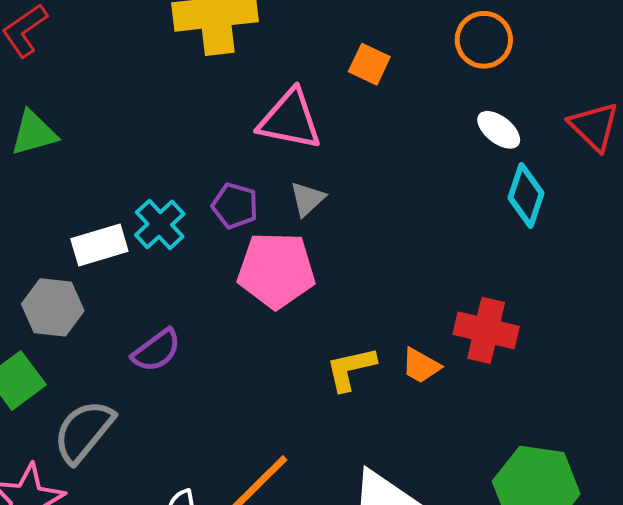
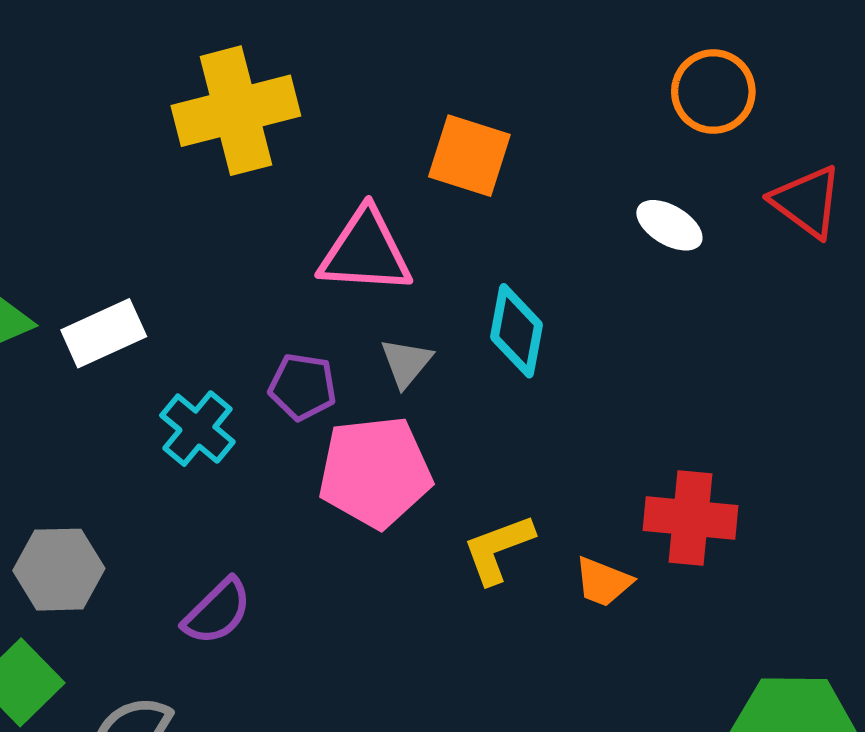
orange circle: (484, 40) -> (713, 92), moved
orange square: (369, 64) -> (469, 156), size x1.4
cyan diamond: (526, 195) -> (516, 331), moved
white rectangle: (99, 245) -> (104, 333), moved
yellow L-shape: (351, 369) -> (498, 549), moved

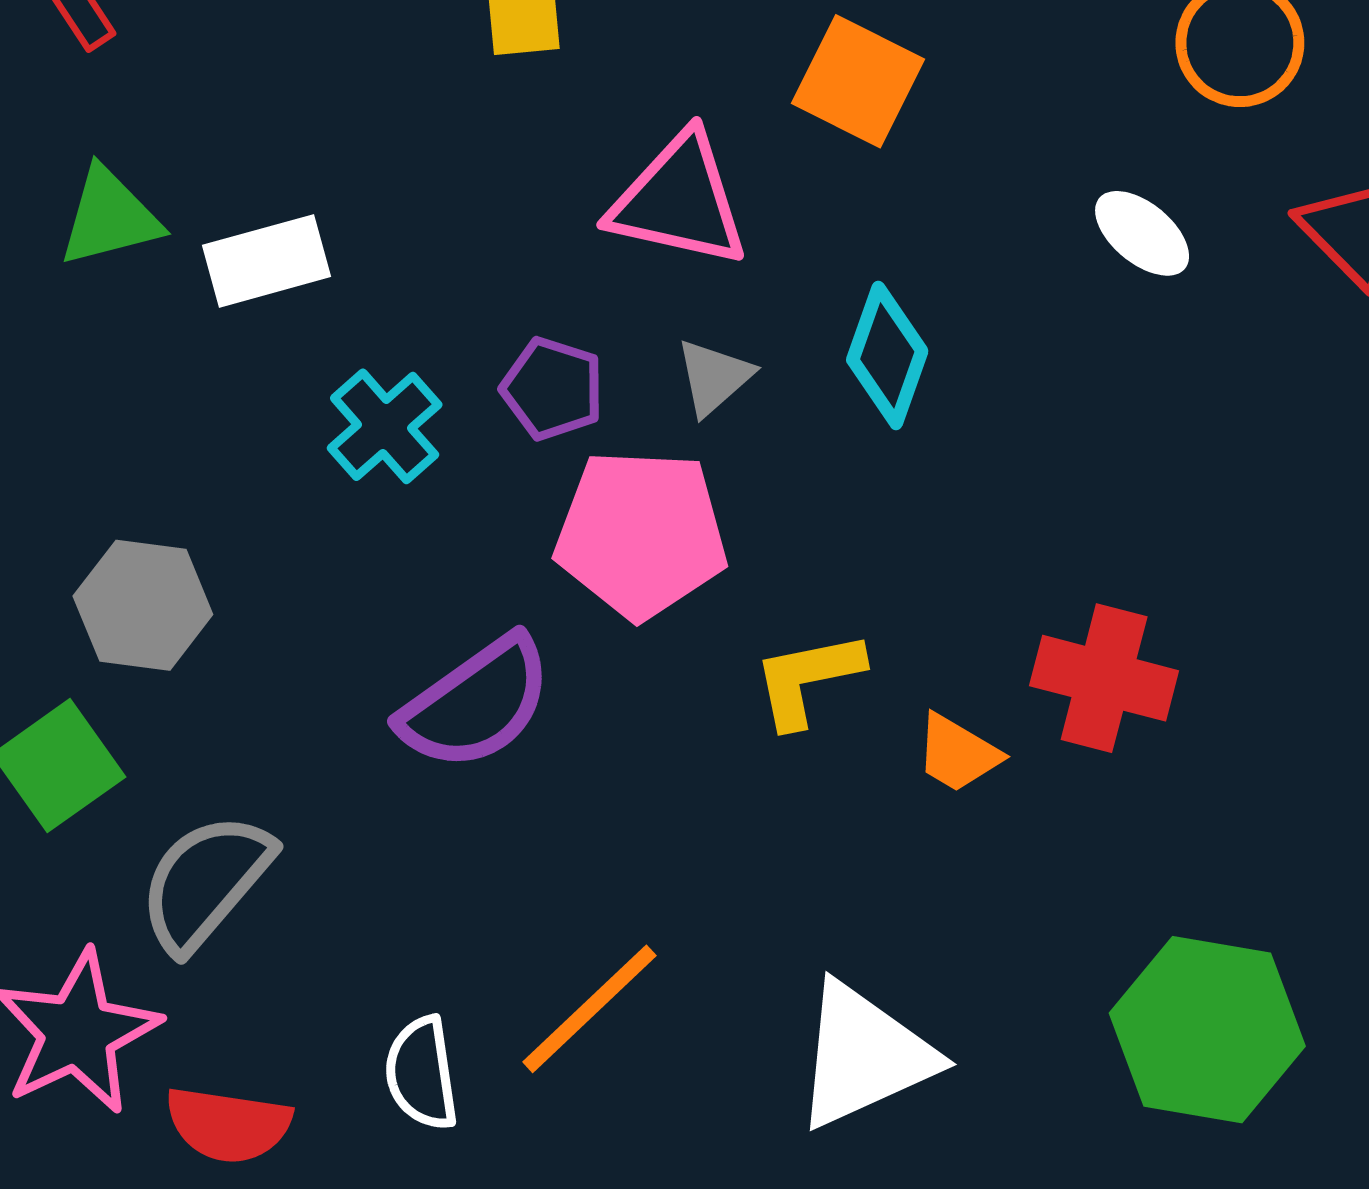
purple semicircle: (217, 612) -> (476, 703), moved, size x1.4

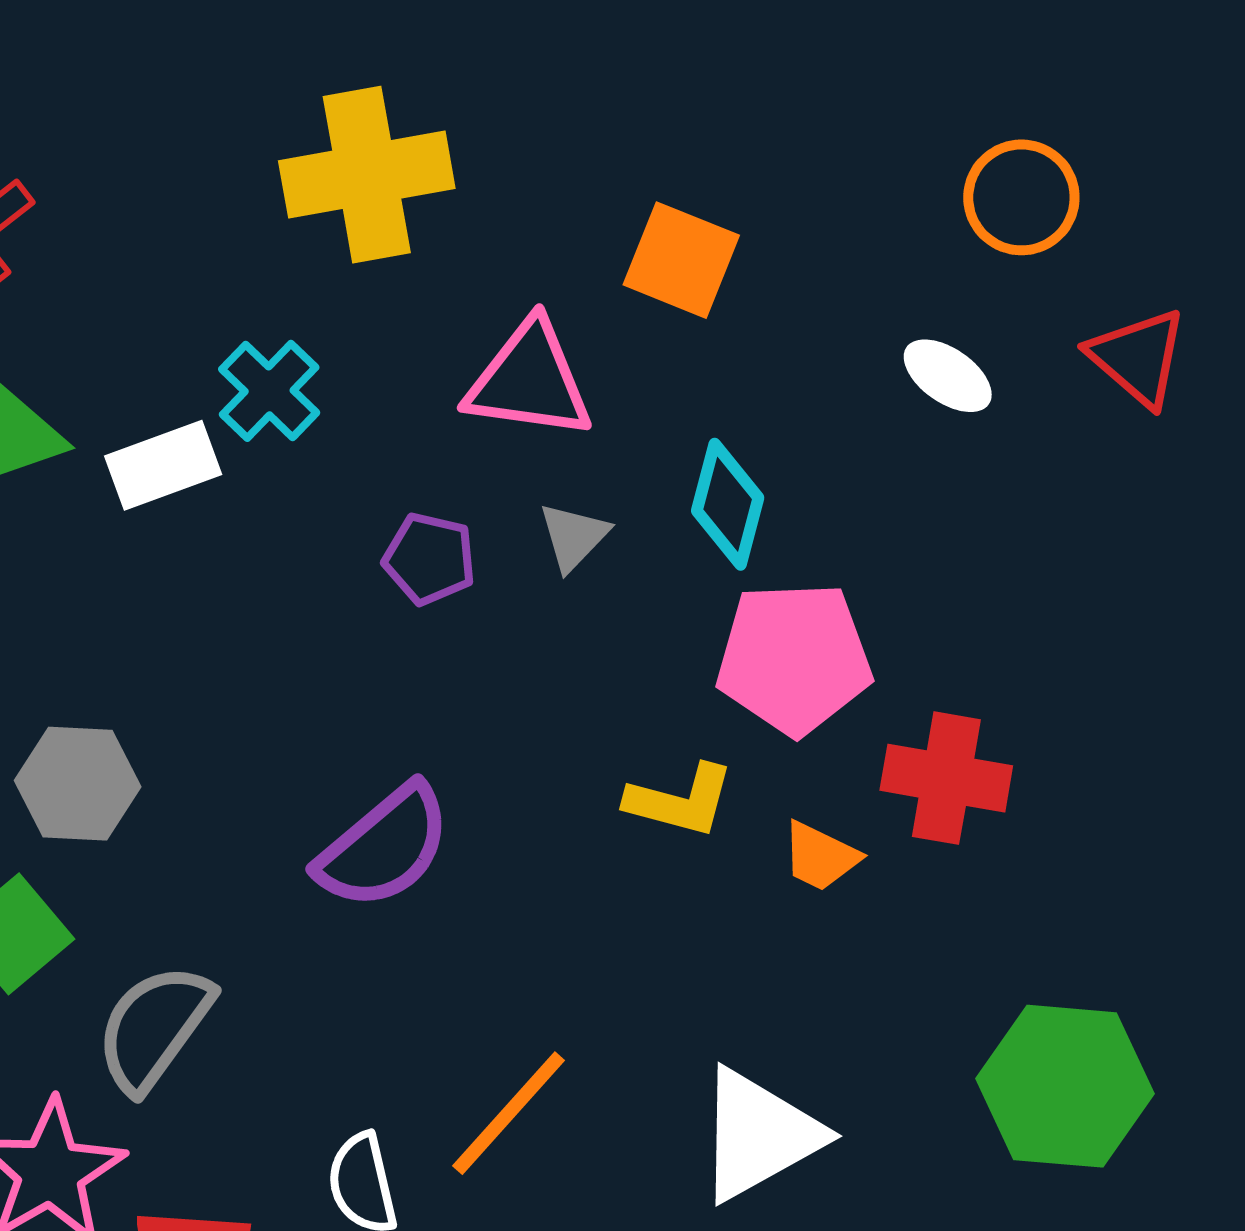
cyan cross: (385, 426) -> (269, 391), moved
pink pentagon: (641, 534) -> (794, 658), moved
yellow L-shape: (808, 679) -> (680, 801), turned -149

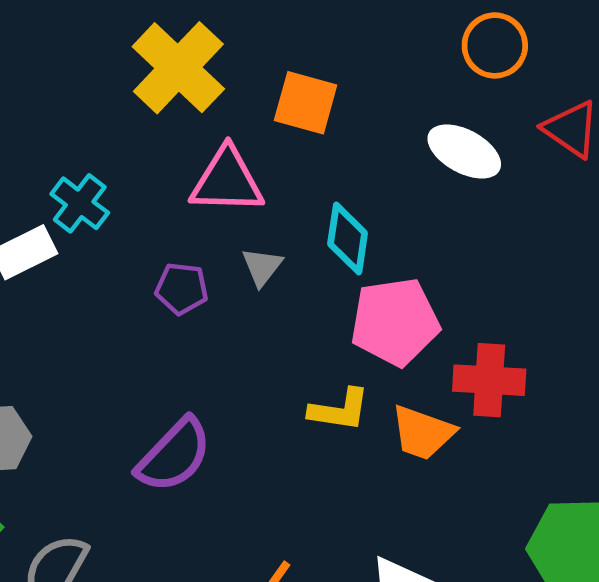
yellow cross: (367, 175) -> (178, 68), moved, turned -30
white ellipse: (948, 376) -> (464, 151), size x1.4
orange trapezoid: (820, 856) -> (423, 433), size x1.4

